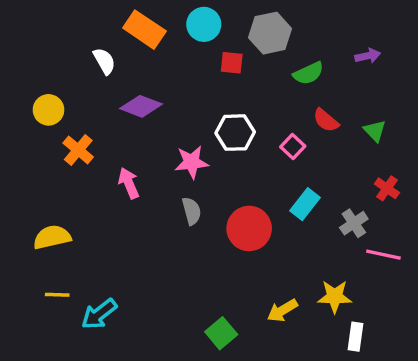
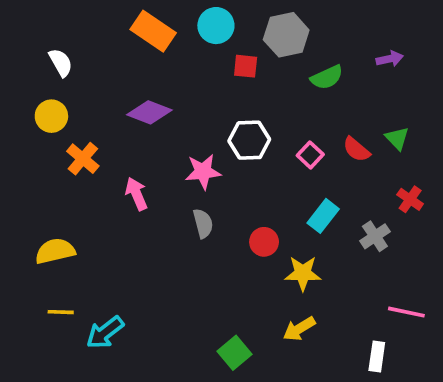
white semicircle: (104, 61) -> (61, 63), moved
red semicircle: (326, 120) -> (356, 149), moved
red circle: (249, 228) -> (264, 242), size x0.6
pink line: (383, 255) -> (406, 312), moved
yellow star: (335, 297) -> (303, 273), moved

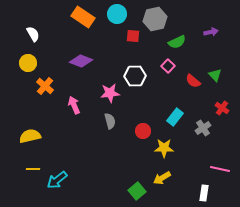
pink square: (310, 155) -> (168, 66), moved
green square: (234, 353) -> (137, 191), moved

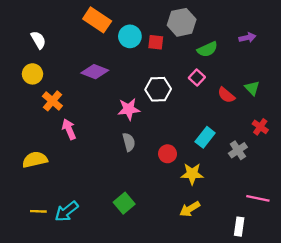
cyan circle: (117, 14) -> (130, 36), moved
pink arrow: (74, 105) -> (69, 129), moved
yellow line: (33, 169) -> (38, 211), moved
green square: (137, 191) -> (124, 203), moved

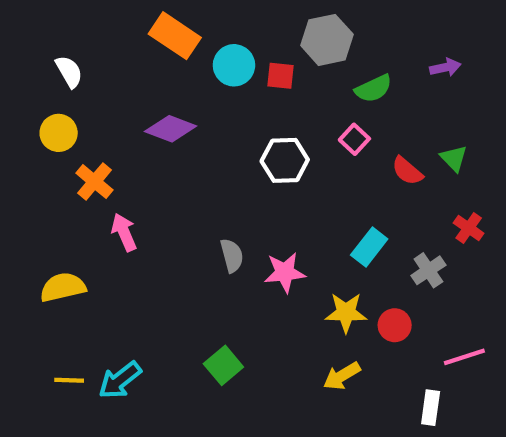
pink star: (129, 109) -> (285, 272), moved
red circle: (168, 154) -> (395, 325), moved
pink line: (258, 198) -> (464, 357), turned -30

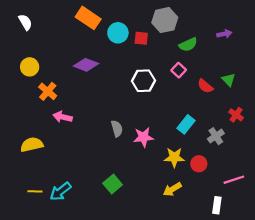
white semicircle: (69, 72) -> (25, 22), moved
pink arrow: (124, 232) -> (63, 117), turned -54

